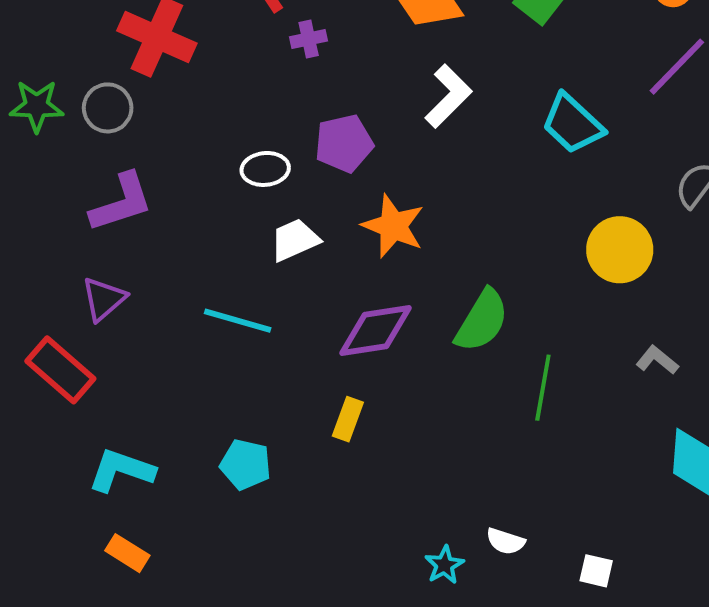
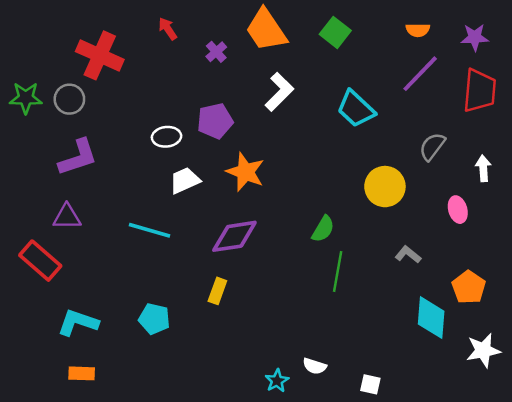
purple cross: (309, 39) -> (216, 52), moved, turned -30
purple triangle: (104, 299) -> (67, 217), turned 40
green semicircle: (482, 321) -> (323, 229), moved, size x0.7
orange rectangle: (127, 553) -> (82, 373), turned -30

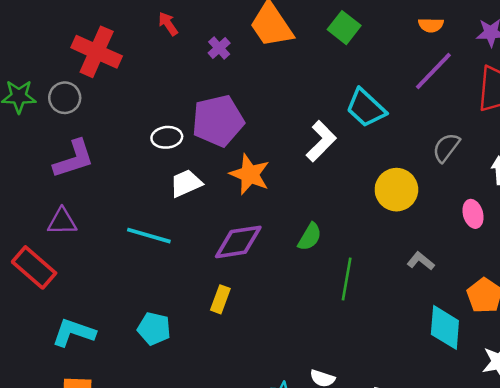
white L-shape: (279, 92) -> (321, 141), moved
purple pentagon: (215, 121) -> (218, 121), size x1.4
green semicircle: (323, 229) -> (310, 237), moved

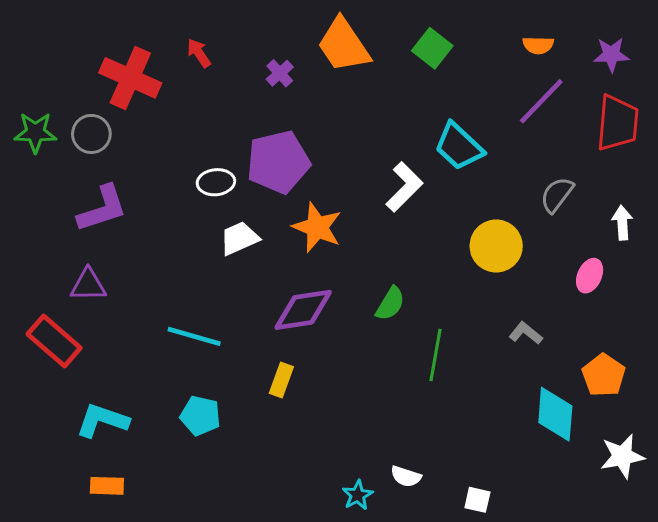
red arrow: (168, 24) -> (199, 53), moved
pink ellipse: (473, 214) -> (590, 276), turned 40
cyan line: (149, 236) -> (194, 336), moved

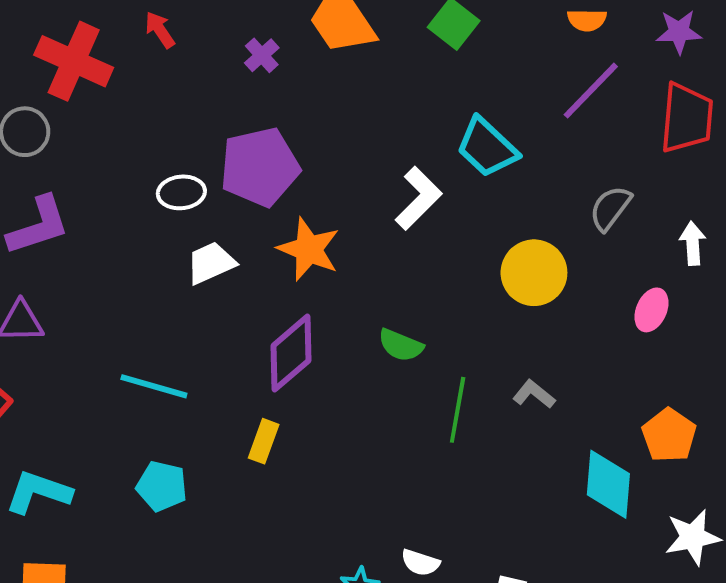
green semicircle: (390, 304) -> (401, 345), turned 81
purple diamond: (303, 310) -> (291, 353), turned -32
gray L-shape: (526, 333) -> (534, 394), moved

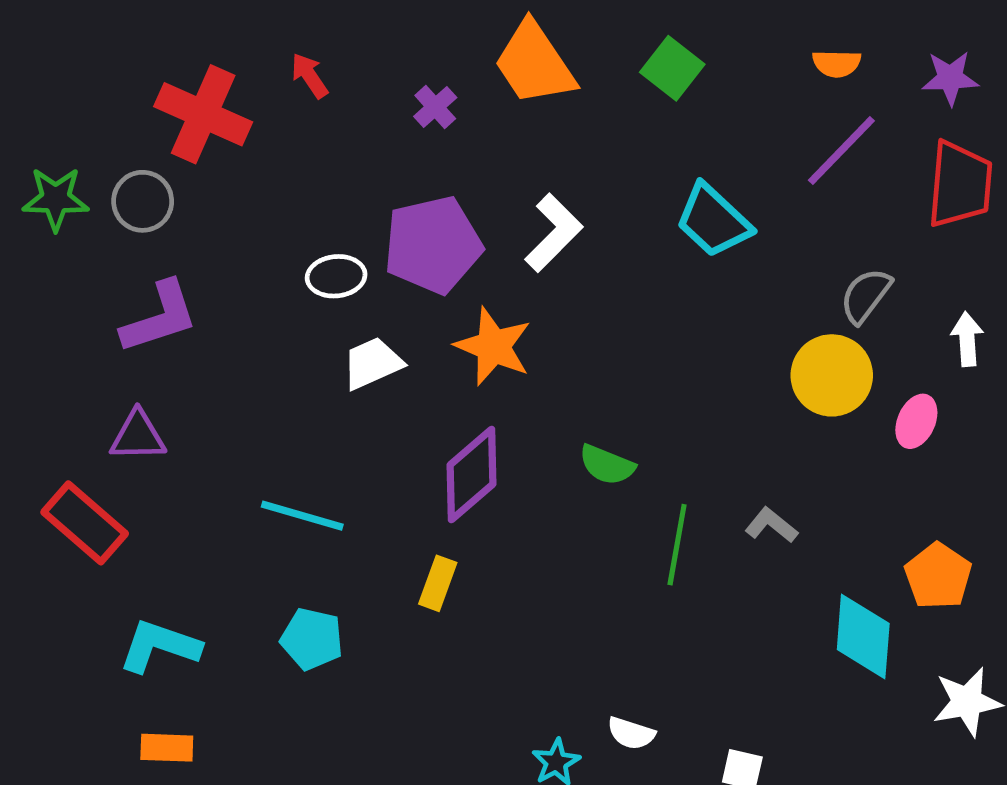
white L-shape: (418, 198) -> (554, 233), moved
yellow circle: (534, 273) -> (832, 375), moved

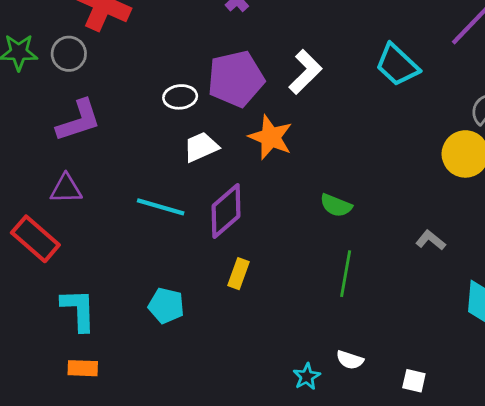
purple diamond: (471, 475) -> (226, 211), moved
cyan line: (302, 516) -> (161, 207), moved
green line: (677, 545) -> (346, 274), moved
cyan L-shape: (160, 646) -> (79, 310), turned 69

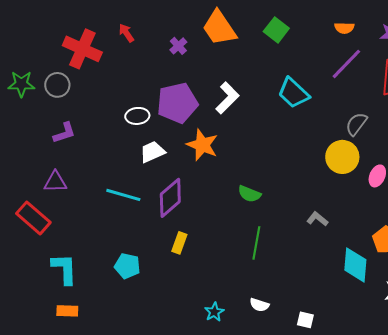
purple L-shape: (79, 121) -> (64, 133), size x0.7
cyan star: (307, 377) -> (214, 312), moved

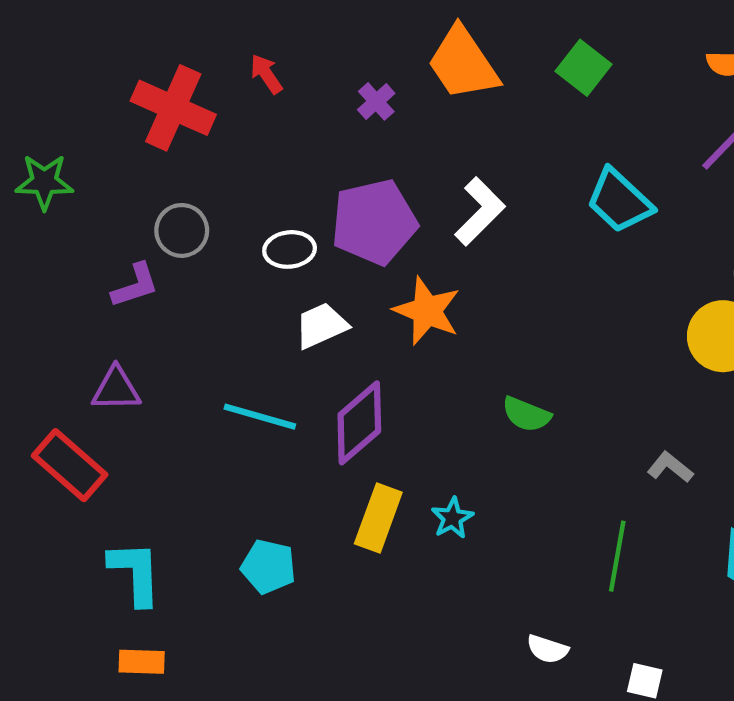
gray circle: (57, 85) -> (182, 230), moved
yellow rectangle: (179, 243) -> (378, 518), size x1.4
green line: (256, 243) -> (617, 556), moved
cyan star: (214, 312) -> (452, 518), moved

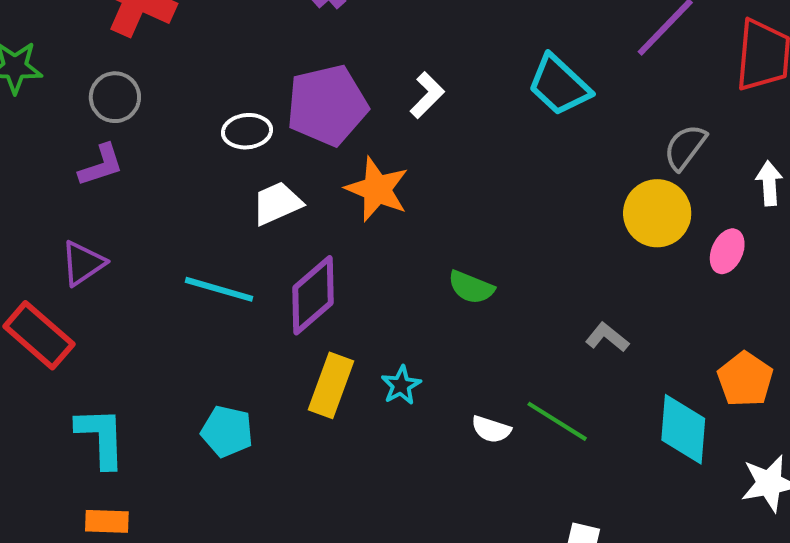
white L-shape: (480, 211) -> (427, 95), size x0.7
gray circle: (182, 230) -> (115, 97), moved
purple triangle: (116, 389) -> (83, 263), turned -33
green line: (617, 556) -> (557, 421), turned -68
white semicircle: (547, 649) -> (491, 429), moved

